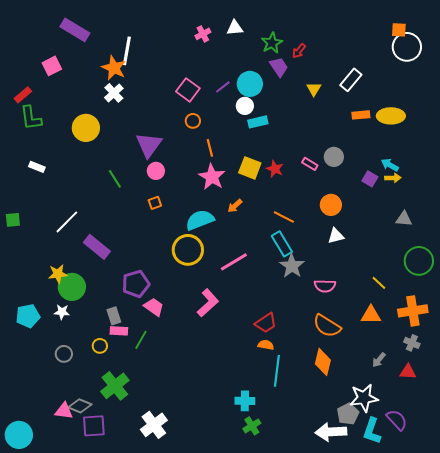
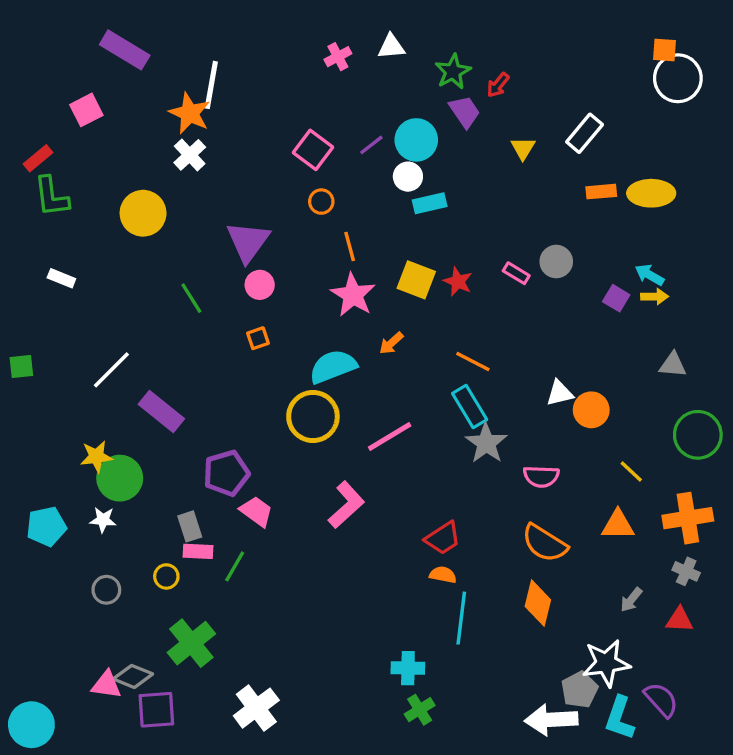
orange circle: (331, 205) -> (591, 410), moved

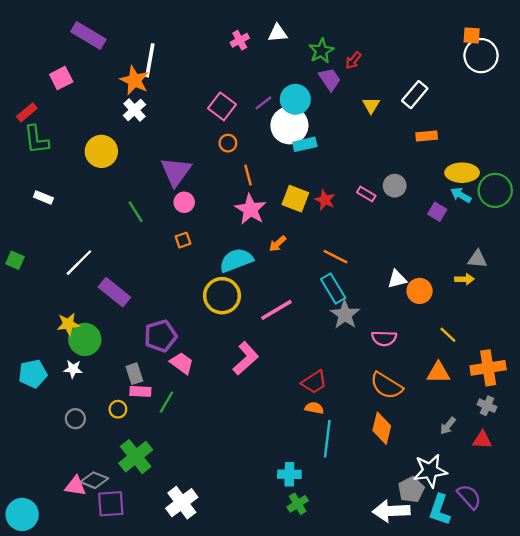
white circle: (408, 177) -> (289, 125), size x1.8
yellow ellipse: (651, 193) -> (462, 173), moved
yellow arrow: (655, 297) -> (464, 279), moved
green square: (21, 367) -> (15, 260), turned 30
green circle: (698, 435) -> (495, 190), moved

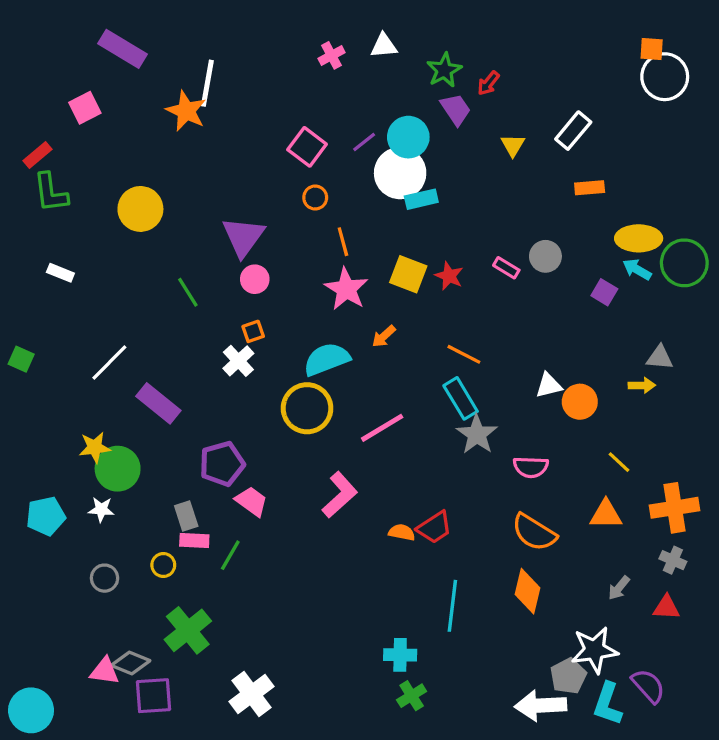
white cross: (134, 110) -> (238, 361), moved
orange semicircle: (314, 408) -> (402, 532), moved

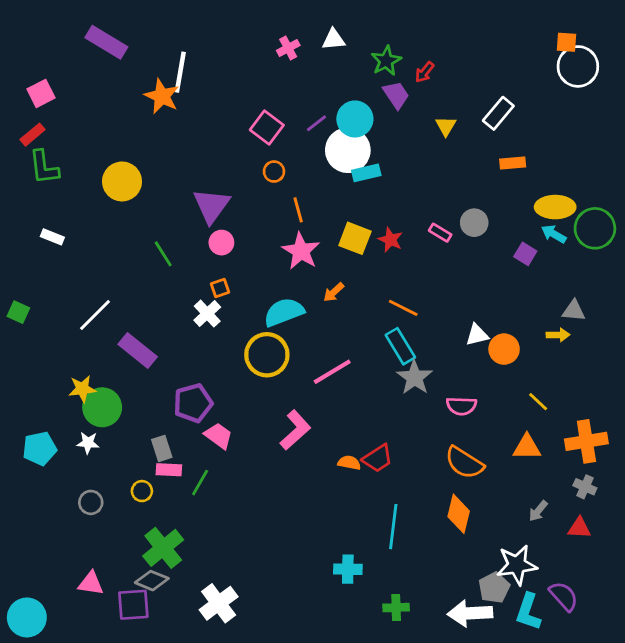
pink square: (85, 108) -> (41, 93), moved
gray diamond: (131, 663) -> (152, 581), moved
green cross: (412, 696) -> (396, 608), moved, turned 30

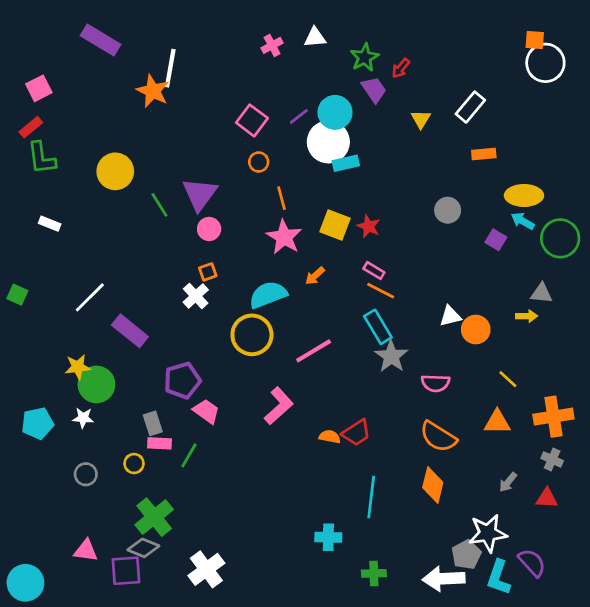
green circle: (595, 228) -> (560, 238), moved
pink rectangle: (440, 233) -> (374, 271), moved
green line: (163, 254) -> (159, 205), moved

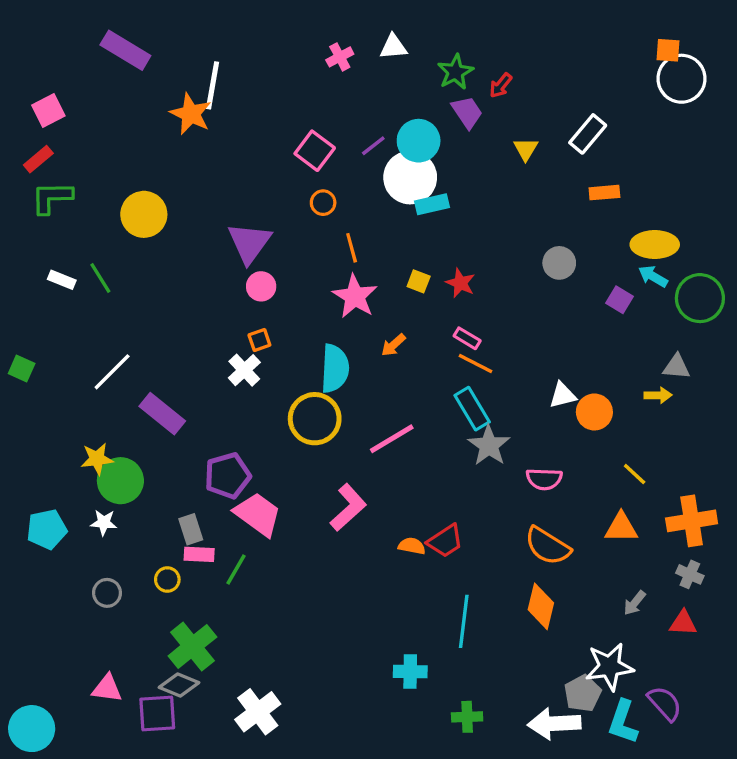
green L-shape: (42, 158) -> (52, 198), turned 96
green line: (159, 205) -> (100, 278), moved
yellow square: (335, 225) -> (419, 281), size x0.6
cyan semicircle: (268, 295) -> (335, 368), turned 114
pink trapezoid: (206, 411) -> (258, 514), size x1.4

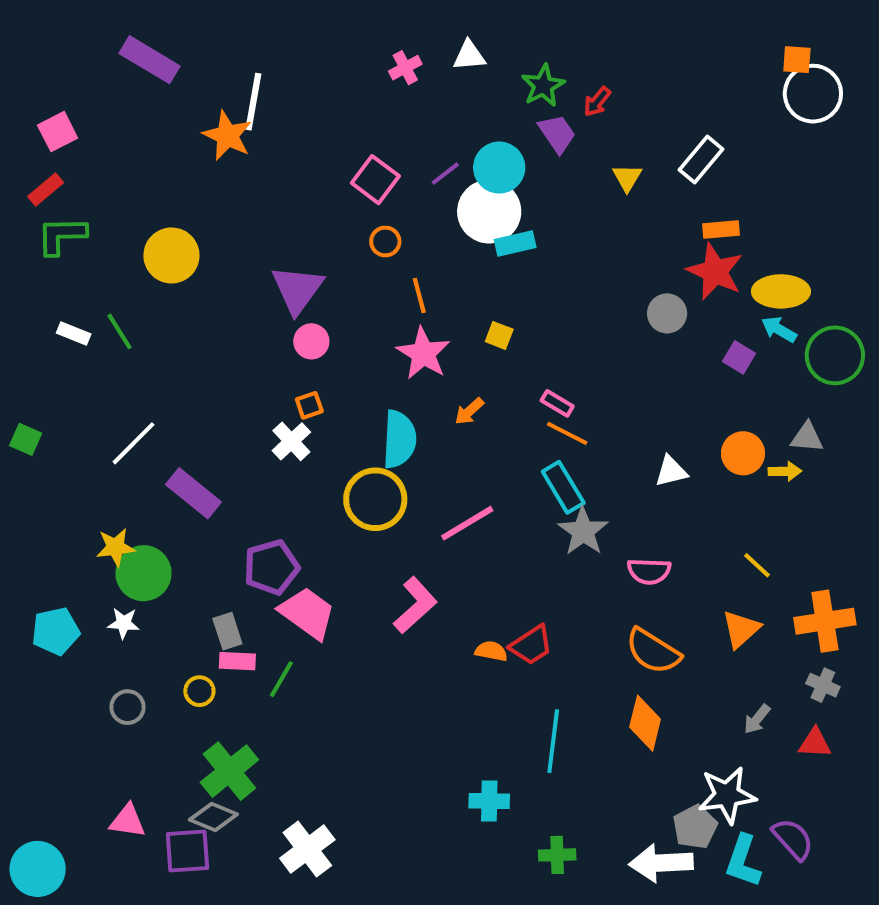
red star: (460, 283) -> (715, 271), moved, size x1.6
orange circle: (594, 412) -> (743, 453), moved
orange triangle: (621, 528) -> (741, 629), turned -42

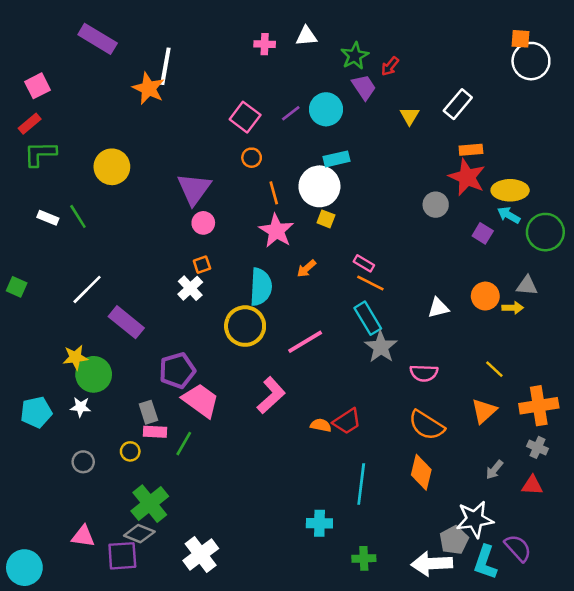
pink cross: (405, 68) -> (265, 44), turned 30
white circle: (489, 212) -> (319, 186), moved

